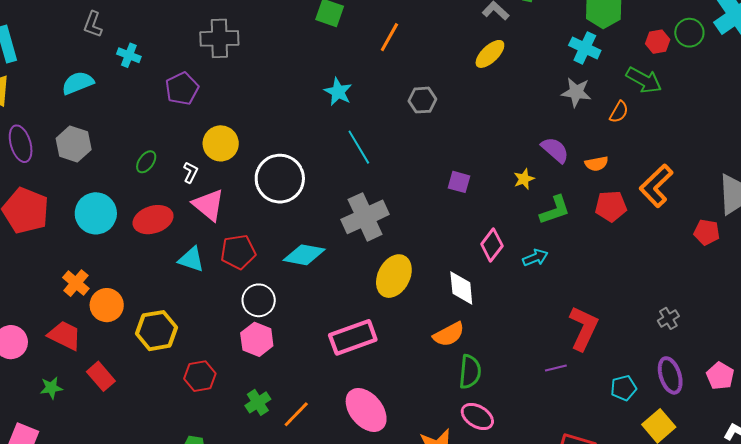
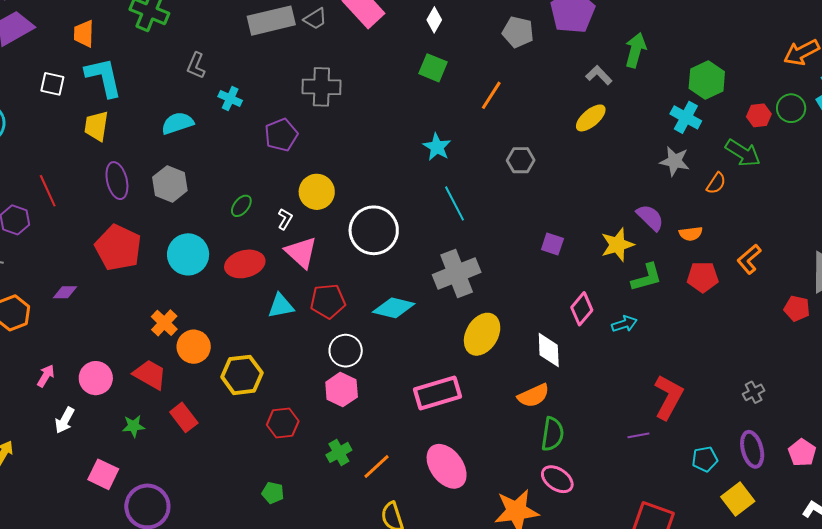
yellow star: (524, 179) -> (617, 245), size x1.6
orange L-shape: (656, 186) -> (749, 259), size x0.7
cyan triangle: (191, 259) -> (281, 306), turned -32

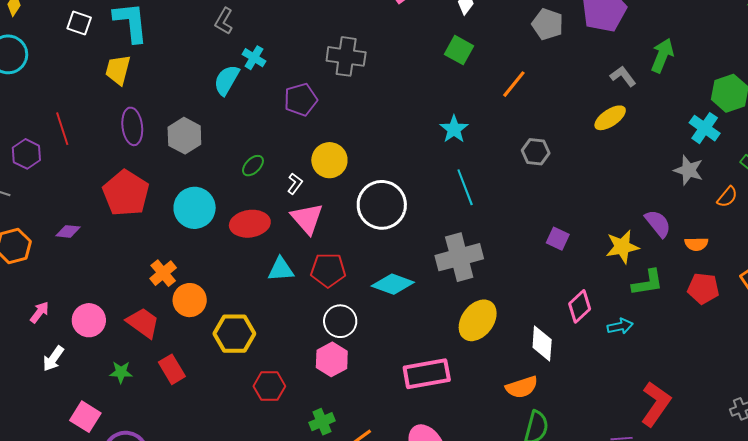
cyan semicircle: (177, 123) -> (227, 80), moved, turned -48

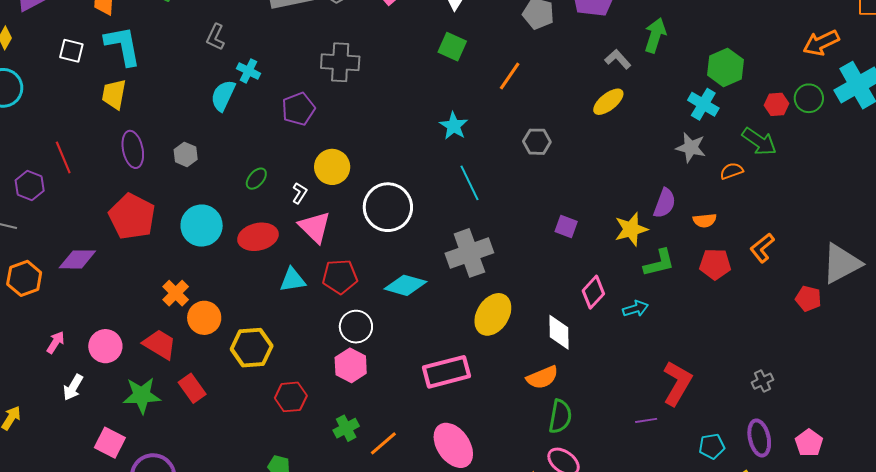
gray hexagon: (184, 136) -> (186, 154), size x0.7
orange semicircle: (727, 197) -> (732, 171), turned -145
purple semicircle: (658, 223) -> (665, 203), turned 64
purple diamond: (68, 231) -> (77, 259), size x1.5
green star: (121, 372) -> (142, 395), size x1.6

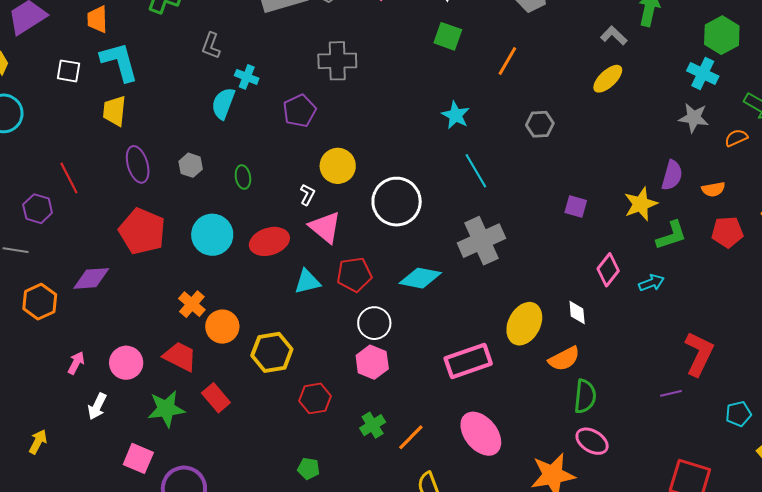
green ellipse: (256, 179) -> (243, 177), moved, turned -45
yellow ellipse: (493, 314) -> (524, 324), moved
white diamond: (559, 332) -> (577, 312), size x0.7

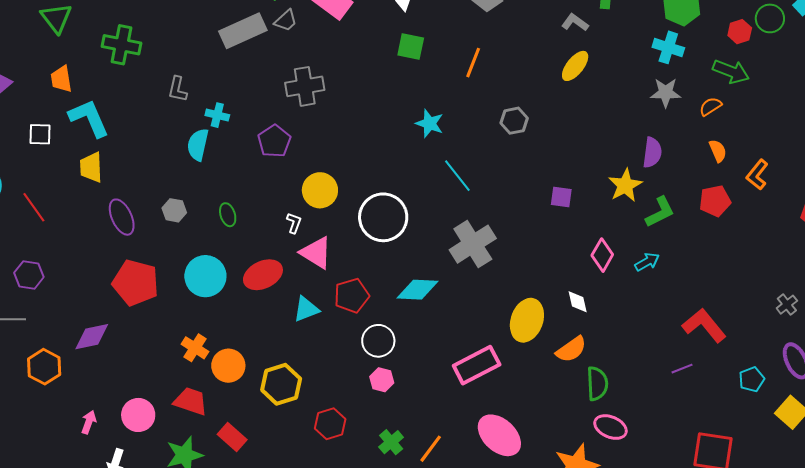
red line: (69, 178) -> (34, 207), moved
orange semicircle: (713, 189) -> (718, 151), moved, turned -95
red L-shape: (699, 354) -> (704, 325), turned -57
pink hexagon: (372, 362) -> (382, 380), size x0.7

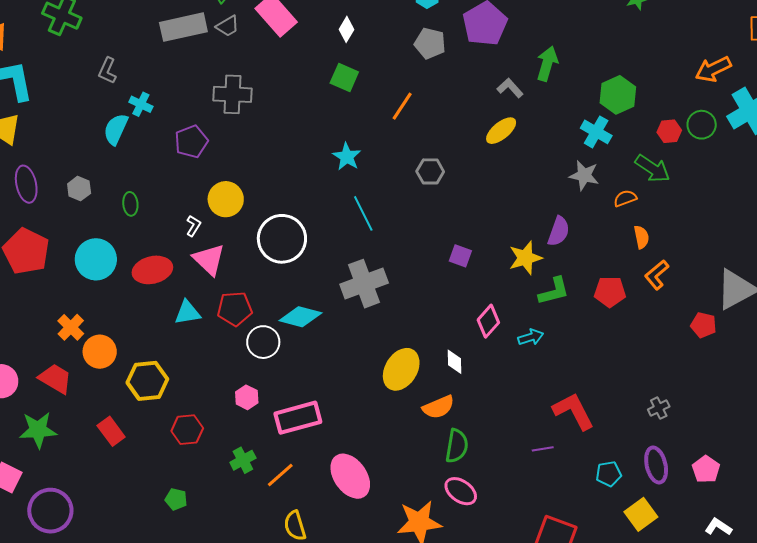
orange semicircle: (718, 151) -> (641, 237), moved
white circle: (378, 341) -> (263, 342), moved
pink rectangle: (477, 365) -> (298, 418), moved
red rectangle: (232, 437) -> (111, 431), moved

